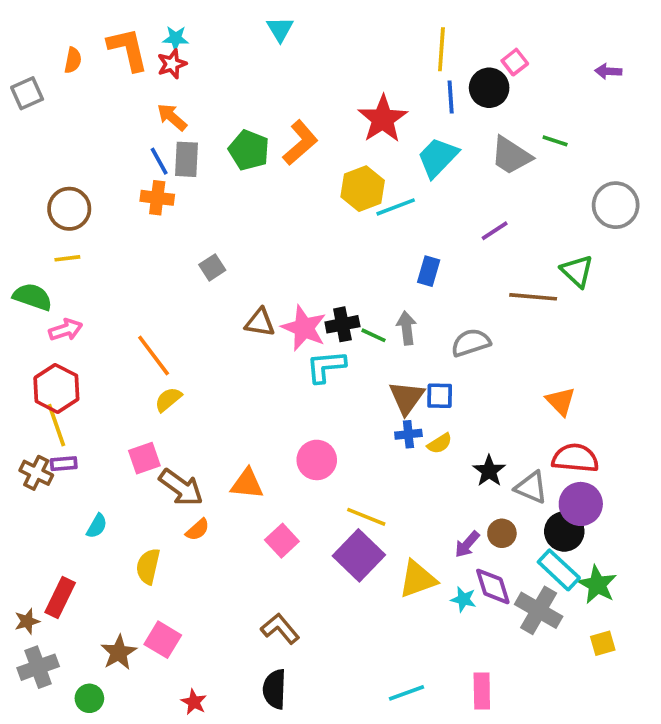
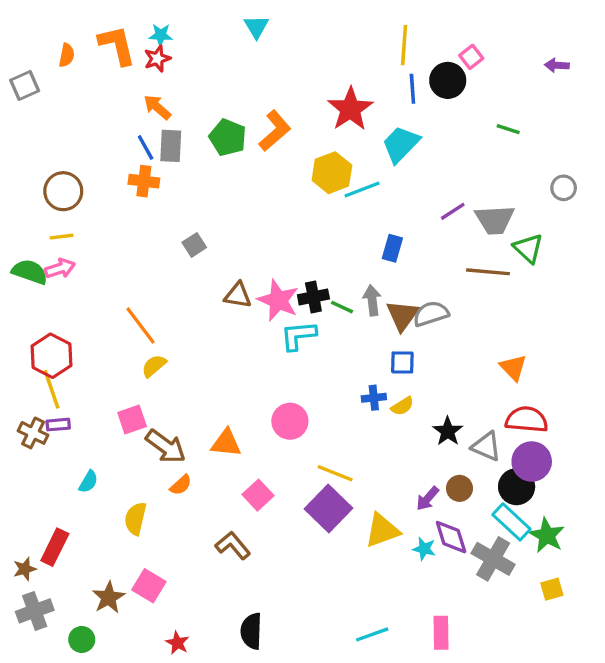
gray trapezoid: (511, 156) -> (495, 220), moved, turned -36
gray circle: (616, 205) -> (564, 188), size x0.6
pink arrow: (66, 330) -> (60, 268), moved
brown triangle: (407, 398) -> (402, 315), moved
brown L-shape: (280, 629) -> (233, 545), moved

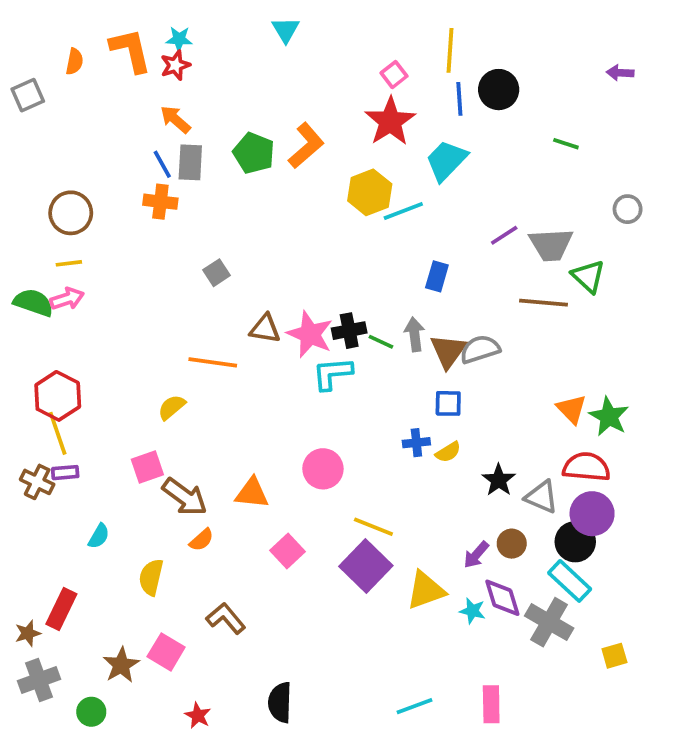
pink square: (471, 57) -> (394, 75), moved
orange line: (140, 326) -> (213, 362), moved, turned -45
green star: (547, 535) -> (609, 417), moved
brown L-shape: (233, 545) -> (226, 618), moved

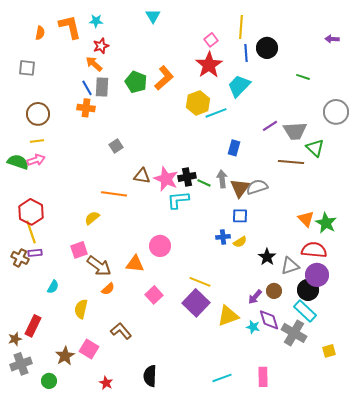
red star: (175, 65) -> (101, 46), moved
gray square: (28, 95) -> (27, 68), moved, turned 30
gray circle: (628, 209) -> (336, 112), size x1.6
pink circle: (323, 469) -> (160, 246), moved
gray triangle: (542, 497) -> (290, 266), turned -42

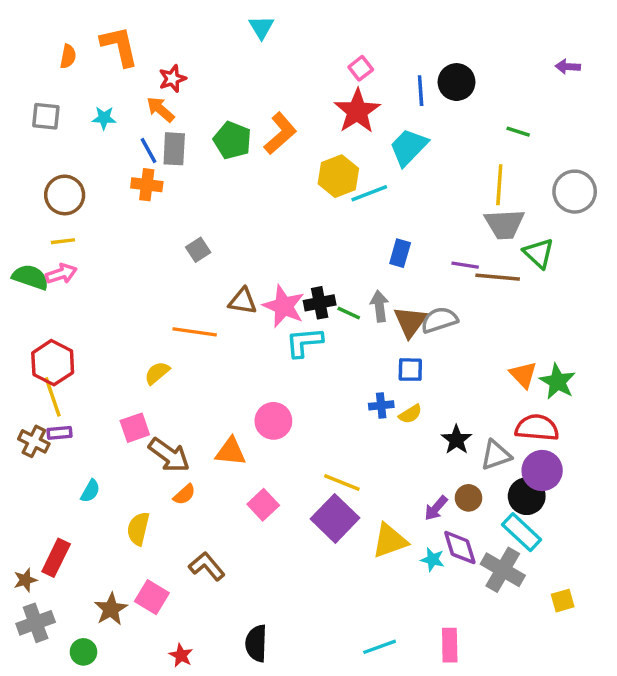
cyan star: (96, 21) -> (104, 118), moved
yellow line: (241, 27) -> (499, 185), moved
purple line: (270, 126) -> (465, 265), moved, turned 42

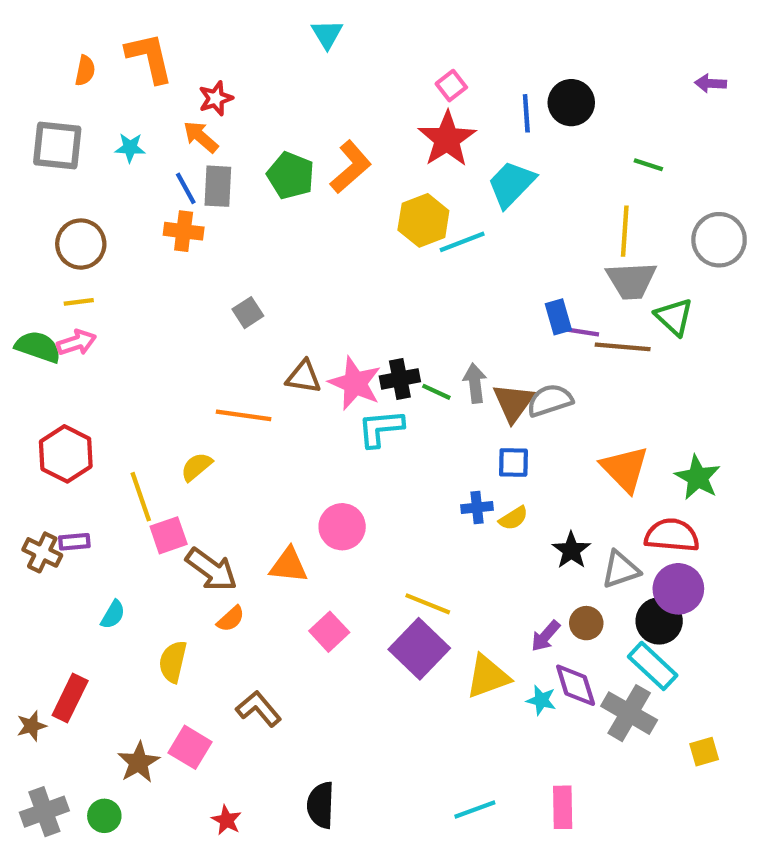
gray square: (46, 116) -> (57, 145), size x1.4
blue rectangle: (400, 253) -> (558, 317), moved, turned -32
orange triangle: (523, 375) -> (625, 469), moved, size x1.4
yellow line: (53, 397) -> (141, 497), moved
gray cross: (36, 623) -> (44, 812), moved

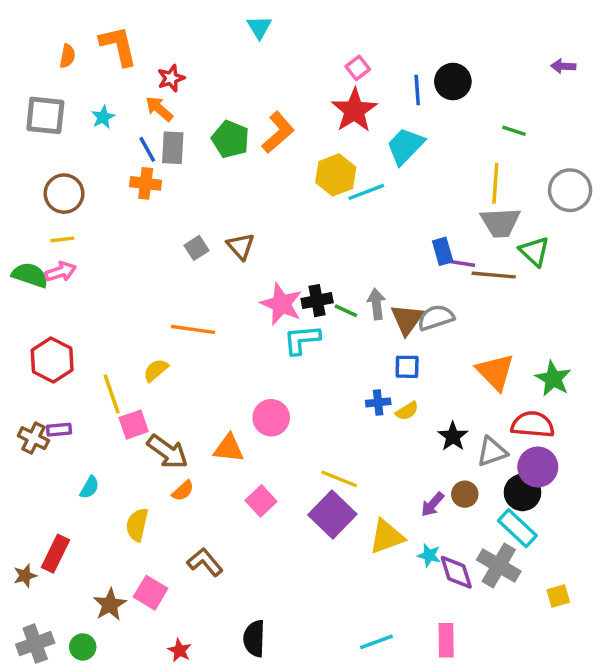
cyan star: (130, 148) -> (103, 117), turned -30
brown triangle: (304, 377) -> (241, 246), moved, turned 40
purple diamond: (576, 685) -> (456, 572), moved

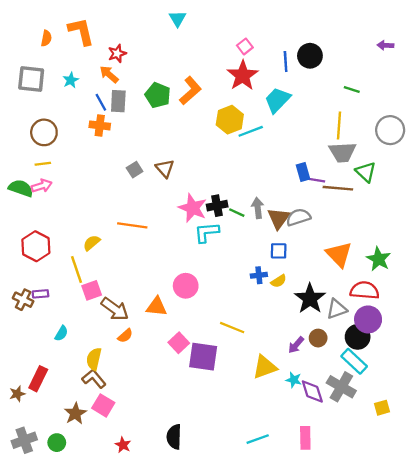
yellow semicircle: (156, 370) -> (92, 243), moved
black star: (453, 436) -> (310, 299), size x1.5
purple square: (332, 515) -> (203, 357), moved, turned -36
brown L-shape: (205, 562) -> (94, 379), moved

